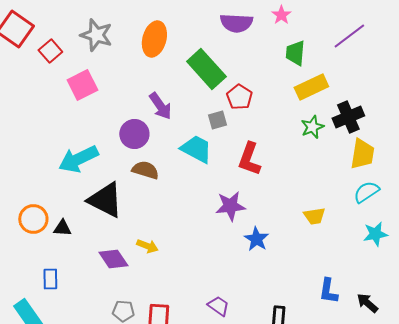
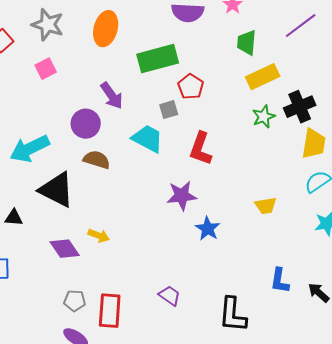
green rectangle: (206, 69) -> (158, 59), turned -63
pink square: (82, 85) -> (46, 69), moved, size x0.7

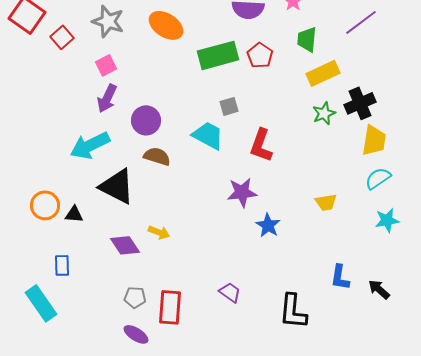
orange ellipse: (106, 29) -> (166, 25), turned -72
red pentagon: (191, 87) -> (260, 55), moved
purple arrow: (112, 96) -> (107, 98), moved, turned 60

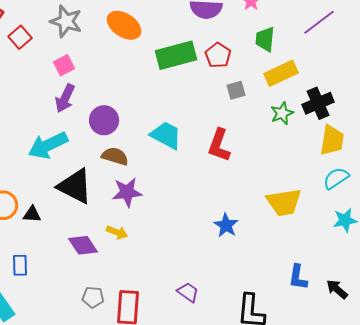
gray square: (229, 106) -> (236, 90), moved
purple star: (242, 192) -> (127, 192), moved
yellow trapezoid: (326, 202) -> (284, 202), size x1.6

